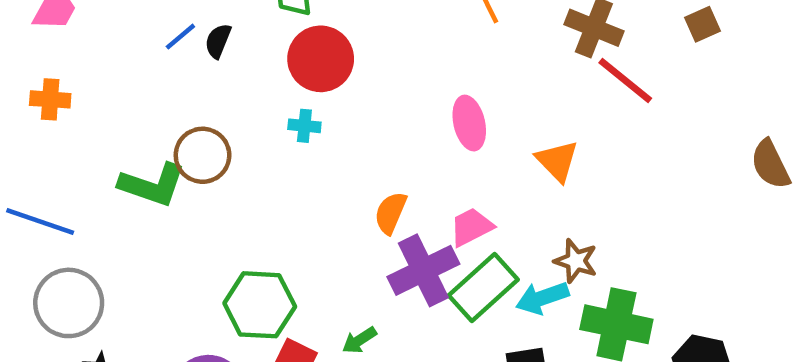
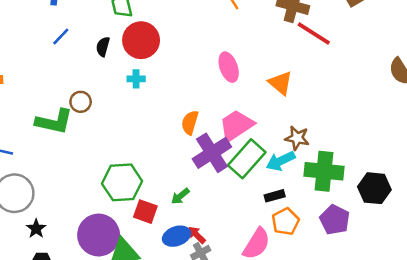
black semicircle: (218, 41) -> (103, 47), moved
brown circle: (203, 155) -> (81, 102), size x0.7
pink trapezoid: (471, 227) -> (236, 125), size x1.4

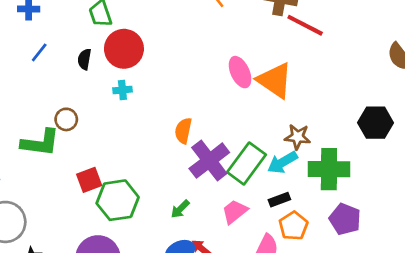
pink ellipse: (229, 67) -> (240, 72), moved
orange triangle: (280, 83) -> (275, 80), size x1.4
pink trapezoid: (236, 125) -> (235, 212), moved, size x0.7
black hexagon: (374, 188) -> (375, 123), moved
red square: (145, 212) -> (89, 180), moved, turned -35

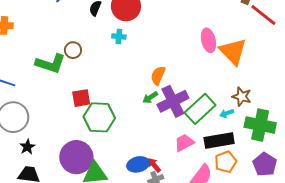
cyan arrow: (282, 162) -> (227, 113), size x0.6
black rectangle: (279, 200) -> (219, 140), size x1.8
green arrow: (180, 209) -> (150, 97), moved

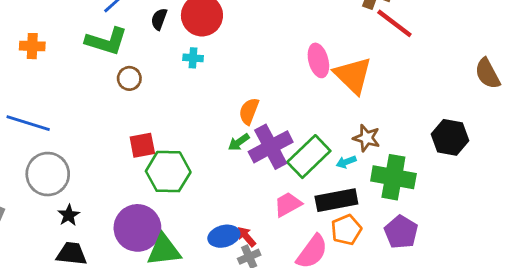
green L-shape: (50, 64) -> (106, 41), moved

